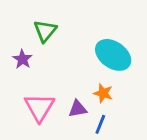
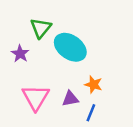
cyan ellipse: (113, 55) -> (70, 47), moved

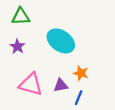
green triangle: (41, 28) -> (21, 16), moved, turned 48
pink triangle: (36, 97) -> (31, 84), turned -45

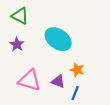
green triangle: (21, 16) -> (20, 16), turned 30
purple triangle: (61, 85) -> (58, 81), turned 32

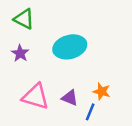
cyan ellipse: (58, 39) -> (70, 47), turned -50
orange star: (77, 70) -> (102, 91), moved

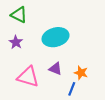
purple triangle: (70, 98) -> (55, 69), moved

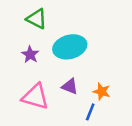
green triangle: (19, 15) -> (37, 19), moved
purple star: (16, 42) -> (30, 55), moved

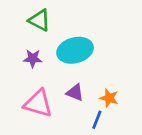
purple star: (30, 55) -> (33, 58), turned -30

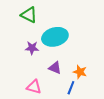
purple star: (33, 58) -> (32, 48), moved
pink triangle: (38, 103) -> (34, 87), moved, size x0.7

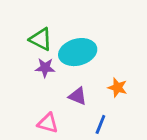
green triangle: (29, 15) -> (41, 39), moved
orange star: (80, 72) -> (117, 88), moved

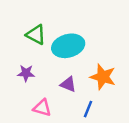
purple star: (45, 68) -> (26, 73), moved
orange star: (117, 88) -> (103, 77), size x1.5

